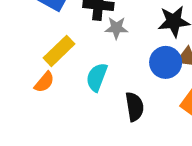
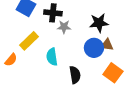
cyan semicircle: (97, 77) -> (52, 57), turned -30
orange semicircle: (44, 82) -> (11, 60), moved

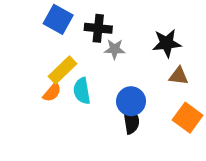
blue circle: (94, 48) -> (131, 101), moved
cyan semicircle: (52, 57) -> (82, 91), moved
orange semicircle: (11, 60) -> (52, 92), moved

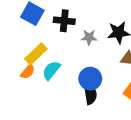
gray star: (115, 49) -> (89, 37), moved
cyan semicircle: (82, 91) -> (51, 70), turned 48

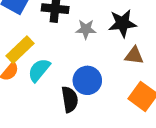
black semicircle: (90, 94) -> (70, 99), moved

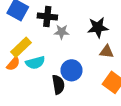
gray star: (86, 29) -> (62, 32), moved
cyan semicircle: (39, 70) -> (35, 63), turned -144

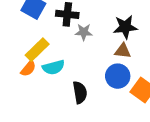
brown triangle: (107, 52) -> (123, 51), moved
blue circle: (71, 70) -> (118, 76), moved

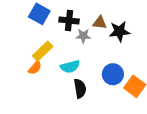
brown triangle: (123, 51) -> (100, 23), moved
cyan semicircle: (53, 67) -> (70, 67), moved

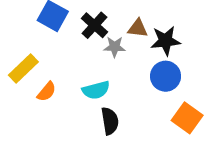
black cross: (69, 20) -> (94, 25), turned 36
yellow rectangle: (43, 51) -> (23, 68), moved
blue circle: (113, 74) -> (166, 76), moved

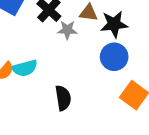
cyan semicircle: (96, 90) -> (25, 68), moved

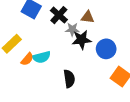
black star: (114, 24) -> (82, 40), moved

